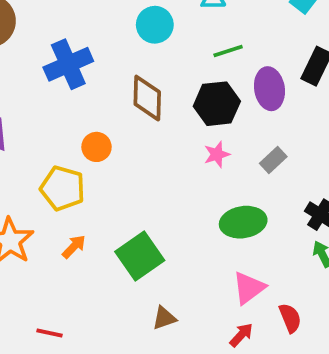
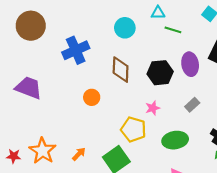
green line: (228, 51) -> (173, 30), moved, turned 35
pink star: (217, 154) -> (153, 108), moved
yellow pentagon: (63, 188) -> (133, 129), moved

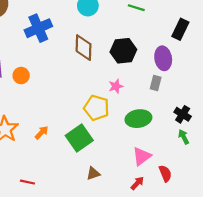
purple ellipse: (190, 64) -> (163, 58), moved
orange circle: (92, 97) -> (21, 76), moved
gray rectangle: (192, 105) -> (156, 83), turned -32

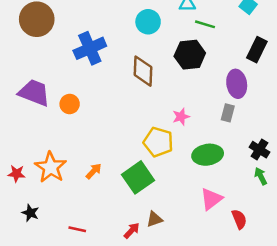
black hexagon: (123, 51) -> (190, 55), moved
red arrow: (137, 183) -> (132, 231), moved

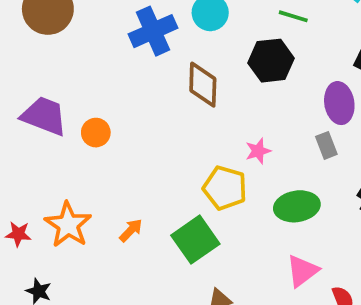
blue cross: (90, 48) -> (153, 31), moved
gray rectangle: (228, 113) -> (326, 145), turned -36

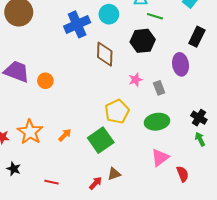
gray rectangle: (326, 145) -> (159, 88), moved
pink star: (258, 151) -> (135, 80), moved
yellow pentagon: (225, 188) -> (117, 111), turned 30

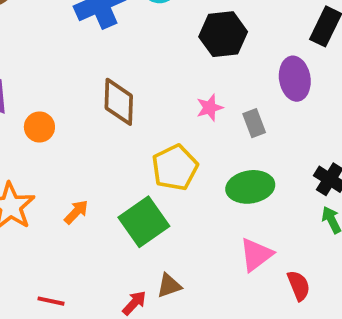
brown diamond: (105, 54) -> (119, 102), moved
orange circle: (45, 81) -> (39, 127), moved

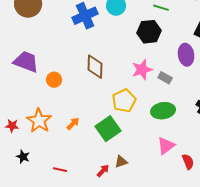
pink star: (210, 108) -> (142, 70), size x1.5
gray rectangle: (254, 123) -> (165, 78), turned -40

